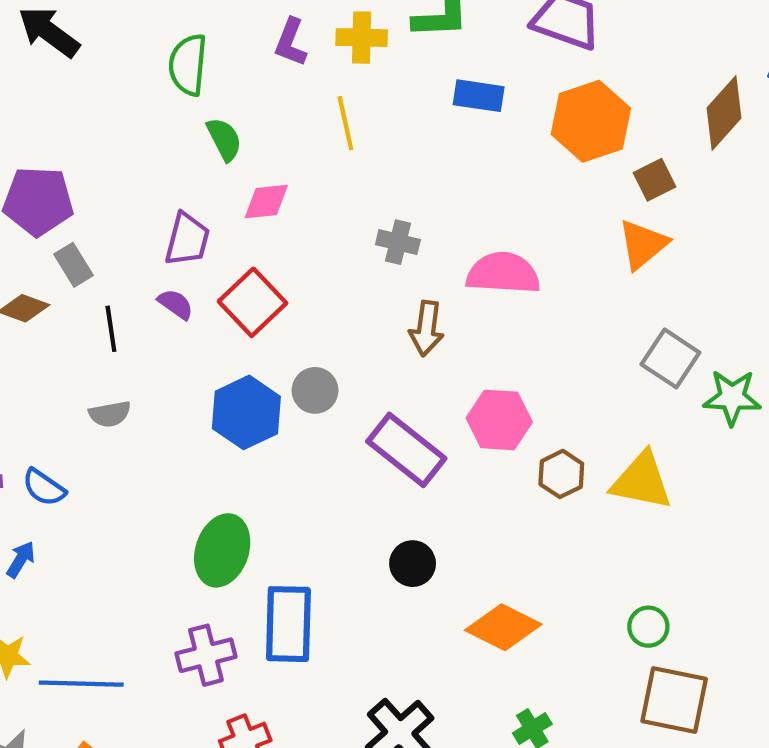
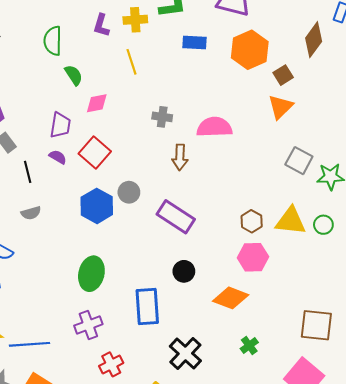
pink hexagon: (499, 420) -> (253, 257), moved
blue rectangle: (288, 624) -> (147, 307), moved
green circle: (648, 627) -> (323, 225), moved

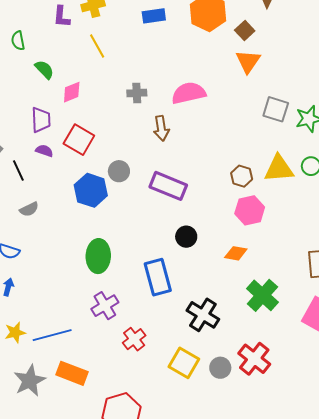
green semicircle: (53, 41) -> (18, 41), size x0.7
orange diamond: (231, 298) -> (236, 253), size x0.7
green cross: (249, 345) -> (262, 295), size x1.8

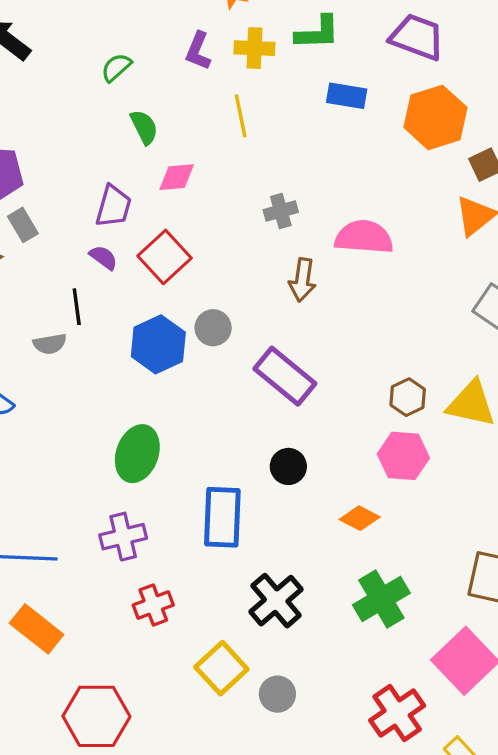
green semicircle: (18, 41) -> (116, 67), turned 42
gray cross: (137, 93) -> (281, 211), turned -30
black line: (18, 170) -> (77, 307), moved
red cross: (254, 359) -> (397, 713), moved

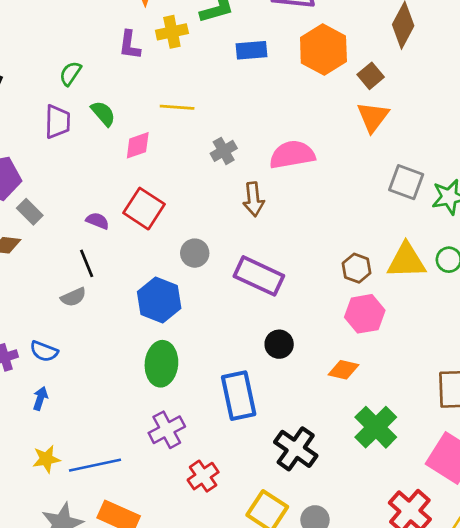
yellow line: (241, 116) -> (177, 107), moved, turned -60
purple trapezoid: (113, 206) -> (57, 122), moved
blue hexagon: (158, 344) -> (159, 300), moved

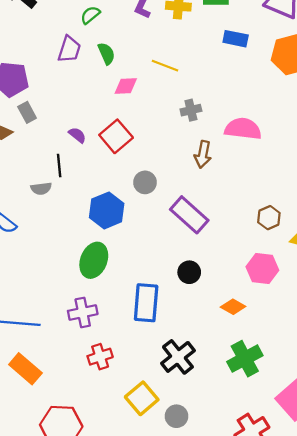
brown hexagon: (357, 268) -> (269, 218), moved

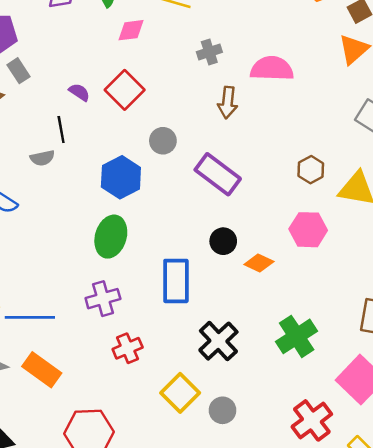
orange diamond: (233, 307) -> (259, 263), moved

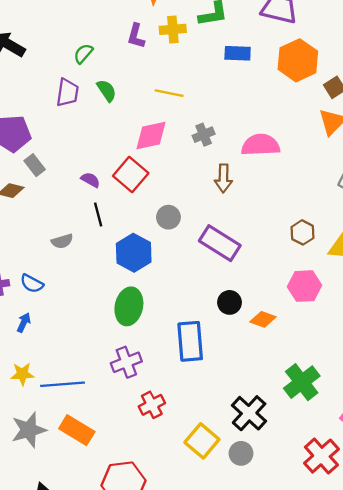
pink diamond: (131, 30) -> (151, 136), moved, size x1.4
black line: (61, 130) -> (98, 215), moved
black cross: (218, 341) -> (249, 413), moved

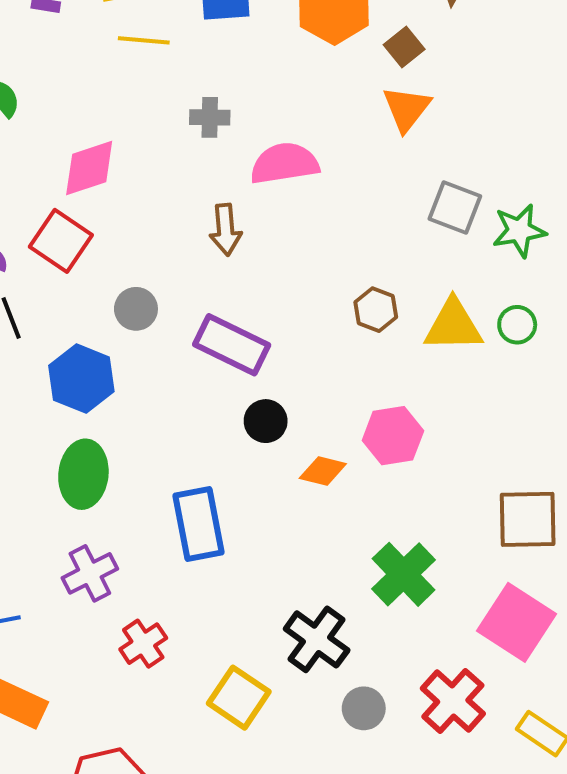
yellow line: (169, 93) -> (144, 40), moved
gray cross: (204, 135) -> (210, 117), moved, turned 30
pink hexagon: (304, 286) -> (393, 436), moved
black circle: (229, 302) -> (266, 421), moved
gray circle: (241, 453) -> (364, 708), moved

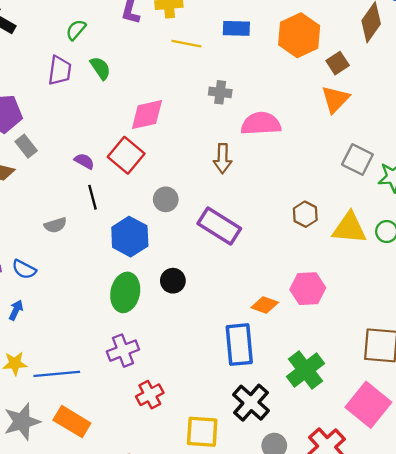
black circle: (266, 421) -> (173, 281), moved
blue rectangle: (199, 524) -> (239, 345), moved
yellow square: (239, 698) -> (202, 432), turned -36

